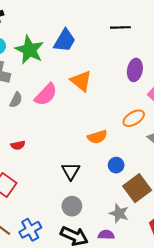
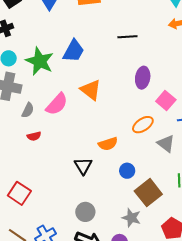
red semicircle: (18, 145) -> (34, 136), moved
black triangle: (71, 171) -> (83, 166), moved

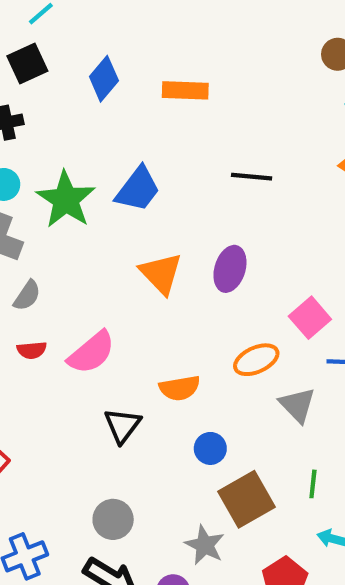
purple ellipse: (143, 78) -> (230, 269), moved
pink semicircle: (57, 104) -> (91, 353), moved

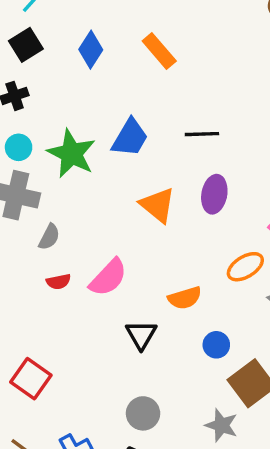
orange rectangle: (185, 90) -> (159, 51), turned 54
black line: (252, 177) -> (202, 134), moved

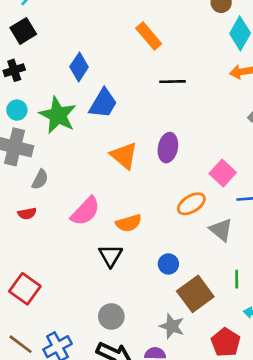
blue diamond: (91, 50) -> (79, 67), moved
orange rectangle: (159, 51) -> (149, 36), moved
black line: (202, 134) -> (173, 82), moved
red semicircle: (59, 282) -> (27, 213), moved
orange semicircle: (185, 298) -> (129, 223), moved

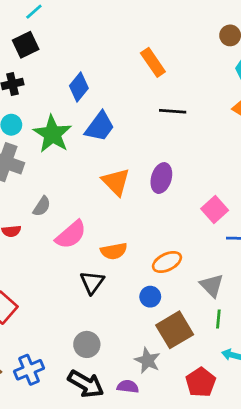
gray semicircle: (40, 179) -> (42, 206), moved
orange ellipse: (191, 204) -> (167, 262), moved
gray triangle: (221, 230) -> (212, 285), moved

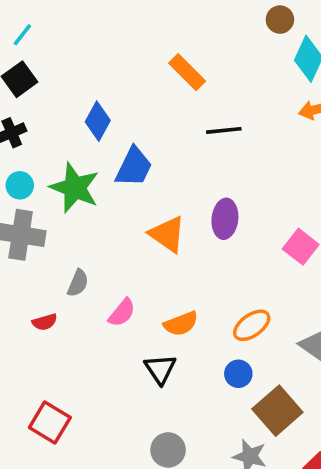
pink semicircle: (71, 235) -> (122, 313), size x0.7

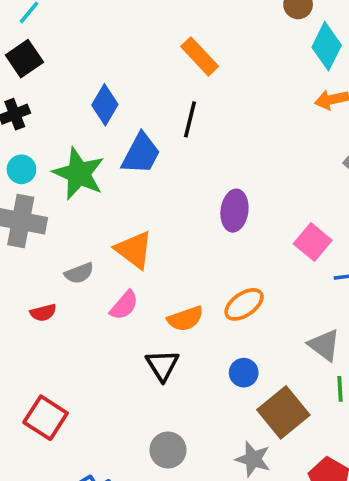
black line: (224, 130) -> (190, 119), moved, turned -72
orange triangle: (167, 234) -> (134, 250), moved
gray semicircle: (78, 283) -> (79, 273), turned 44
orange ellipse: (252, 325) -> (244, 304), moved

